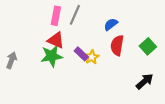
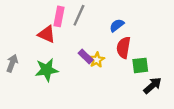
red triangle: (56, 40) -> (47, 34), moved
green square: (148, 46) -> (140, 65), moved, turned 35
green star: (52, 56) -> (47, 70), moved

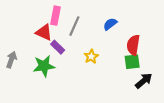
gray line: (79, 15) -> (74, 26), moved
red semicircle: (124, 48) -> (133, 45), moved
purple rectangle: (86, 56) -> (58, 47), moved

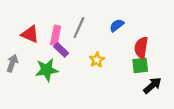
pink rectangle: (56, 16) -> (56, 35), moved
red triangle: (44, 32) -> (30, 34), moved

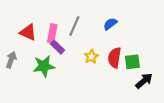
red semicircle: (141, 48) -> (114, 58), moved

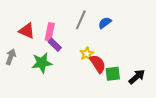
gray line: (74, 26) -> (81, 20), moved
red semicircle: (114, 58) -> (98, 64), moved, turned 138
green square: (132, 62) -> (113, 74), moved

